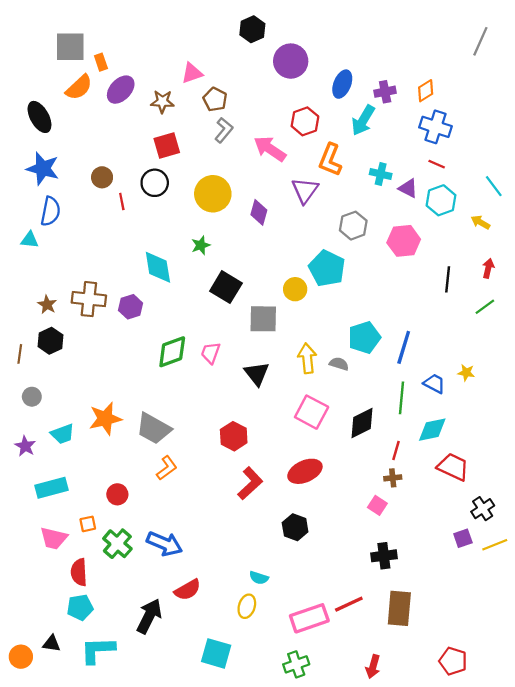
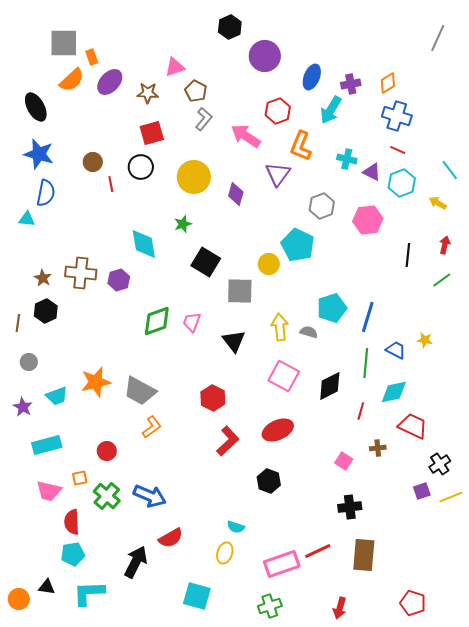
brown cross: (393, 478) -> (378, 448), moved

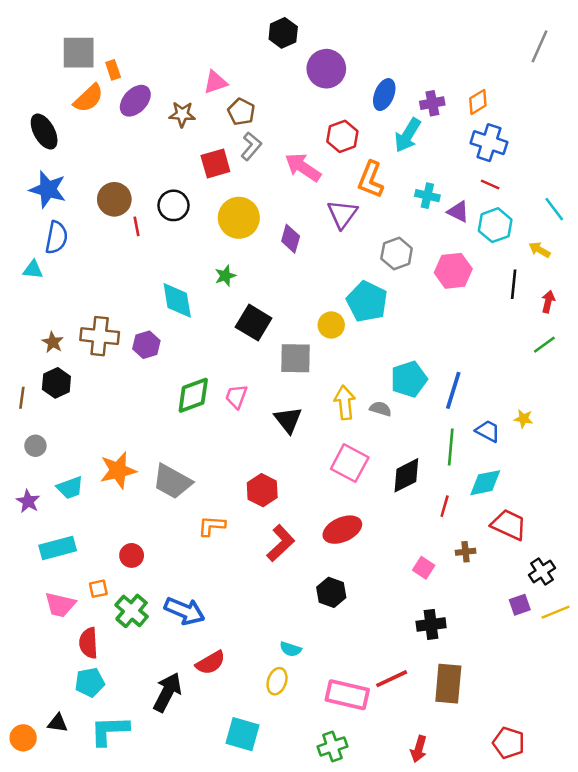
red square: (152, 133) -> (215, 164), moved
brown circle: (93, 162) -> (114, 199), size x1.4
black line: (408, 255) -> (514, 284), moved
orange L-shape: (152, 427) -> (212, 526), moved, turned -140
pink rectangle: (282, 564) -> (347, 695), turned 32

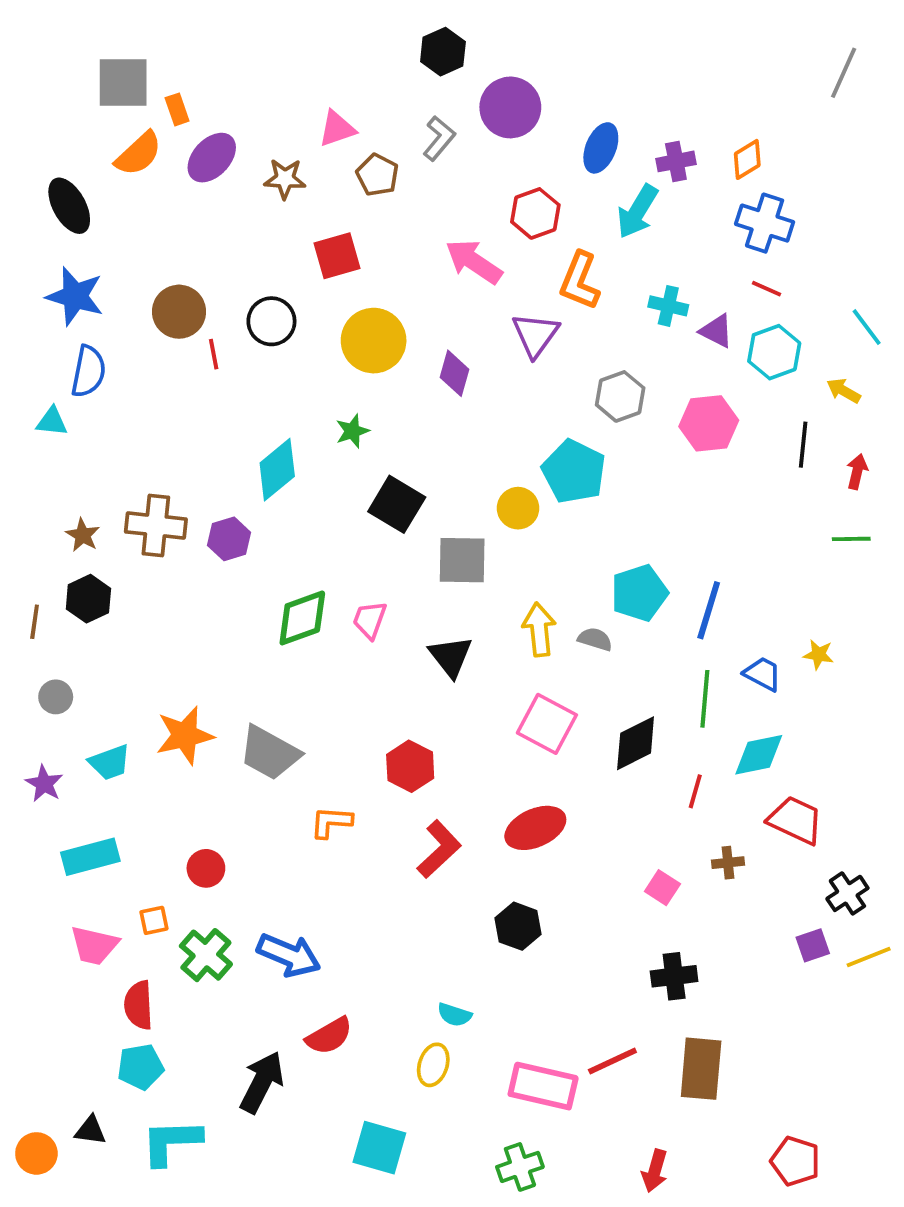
gray L-shape: (251, 146) -> (439, 138), moved
cyan diamond: (177, 300) -> (277, 470), turned 60
green line: (544, 345) -> (851, 539), turned 35

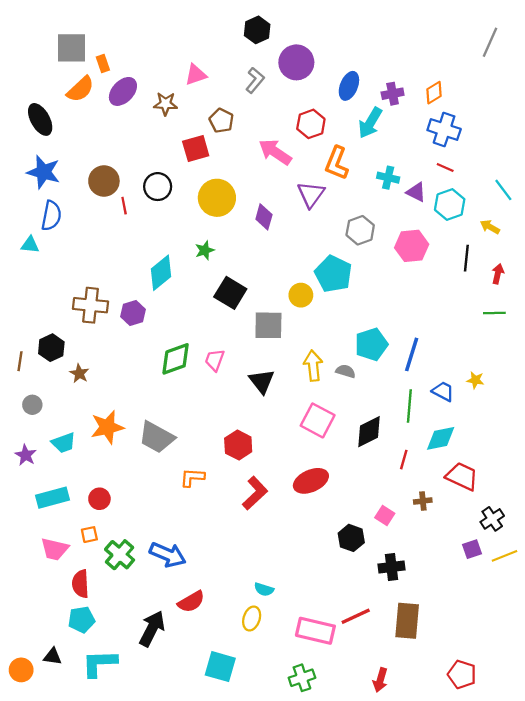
brown pentagon: (377, 175) -> (221, 121), moved
brown star: (83, 535) -> (79, 373), moved
red circle: (206, 868) -> (99, 499), moved
black hexagon: (518, 926) -> (351, 538), moved

